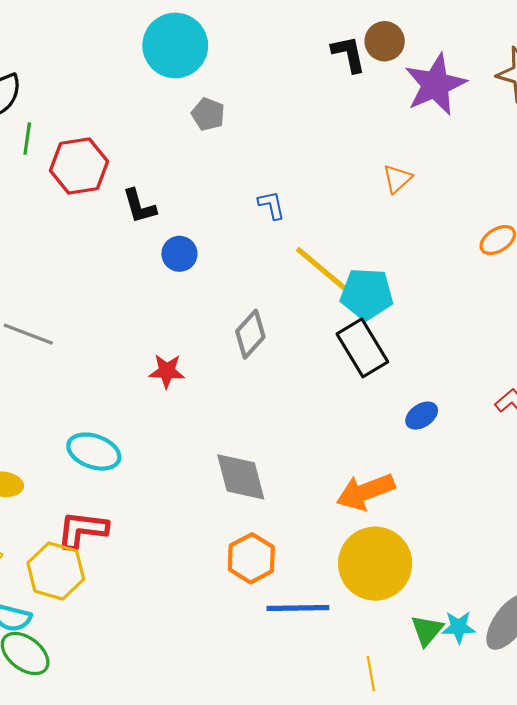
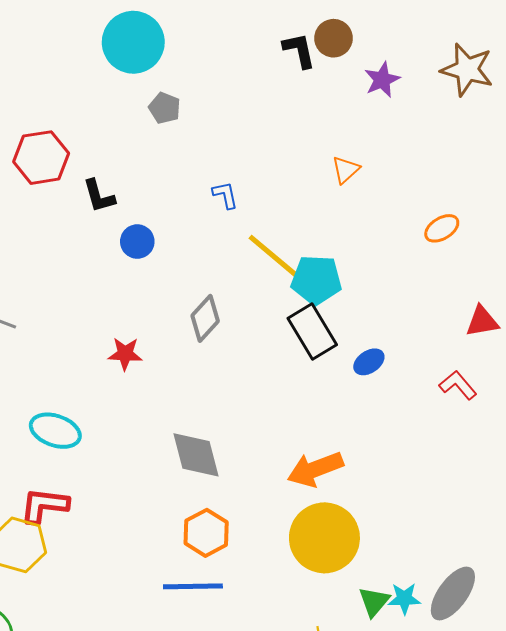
purple star: (435, 85) -> (382, 80), size x0.6
blue ellipse: (422, 416) -> (369, 362), moved
blue line: (298, 608) -> (193, 586), moved

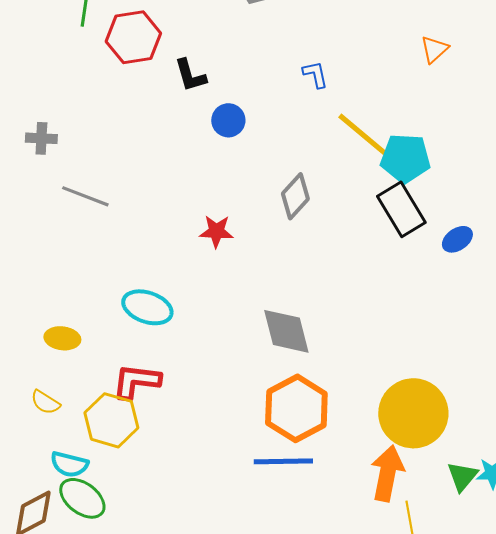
orange arrow: (315, 469) -> (387, 473), moved, turned 122
orange hexagon: (206, 533) -> (296, 408), size x1.4

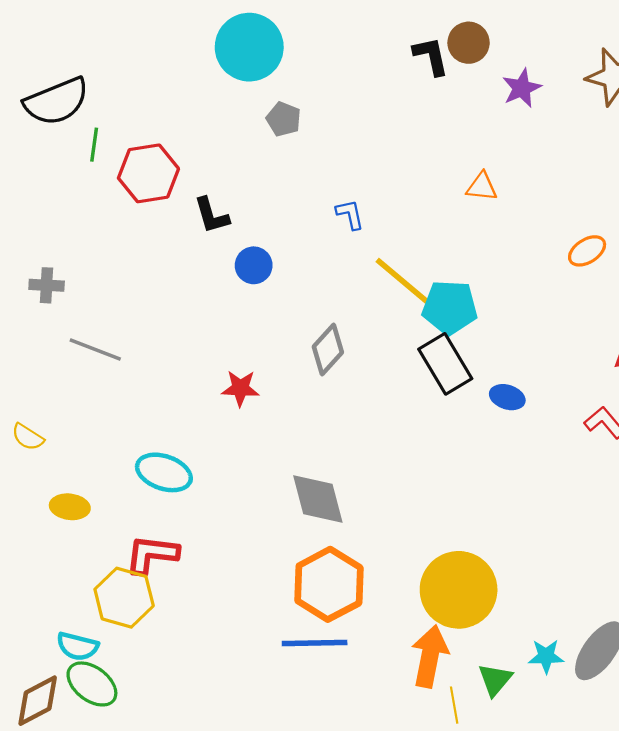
orange triangle: (434, 49) -> (482, 187), turned 48
blue ellipse: (457, 239) -> (507, 397), turned 52
yellow semicircle: (45, 402) -> (28, 437), moved
green triangle: (462, 476) -> (495, 680), moved

